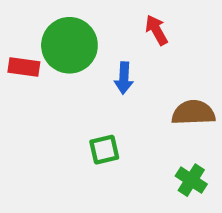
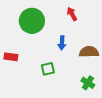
red rectangle: (24, 67) -> (11, 57), moved
blue arrow: (124, 78) -> (62, 43), moved

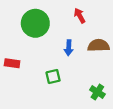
brown semicircle: (89, 52) -> (99, 45), moved

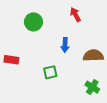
green circle: (35, 23) -> (33, 22), size x0.7
brown semicircle: (99, 45) -> (93, 56), moved

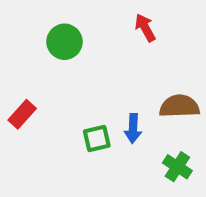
blue arrow: (65, 45) -> (133, 128), moved
red rectangle: (11, 60) -> (22, 114), turned -56

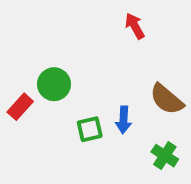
green circle: (65, 42) -> (54, 84), moved
brown semicircle: (179, 106) -> (167, 99), turned -138

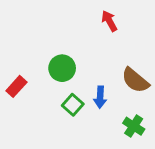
green circle: (54, 84) -> (62, 68), moved
green square: (90, 129) -> (73, 105), turned -35

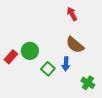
green circle: (62, 68) -> (30, 51), moved
brown semicircle: (135, 80) -> (75, 45), moved

